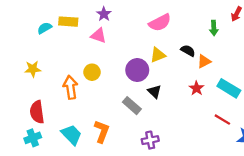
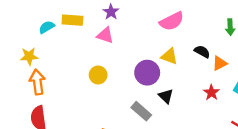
yellow triangle: (158, 55) -> (169, 56), turned 42
yellow star: (33, 69) -> (29, 56), moved
orange arrow: (70, 87) -> (37, 82), moved

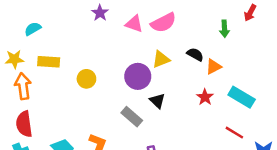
yellow rectangle: (72, 20) -> (49, 62), moved
pink triangle: (105, 35) -> (134, 24), moved
yellow triangle: (169, 56) -> (161, 59), turned -42

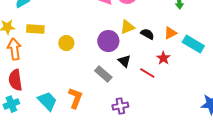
black semicircle: (195, 54) -> (147, 34), moved
cyan rectangle: (242, 97) -> (193, 44), moved
red line: (234, 133) -> (147, 73), moved

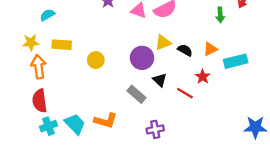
cyan rectangle: (193, 44) -> (236, 61), turned -45
orange L-shape: (75, 98) -> (106, 121), turned 85
cyan cross: (11, 104) -> (48, 126), moved

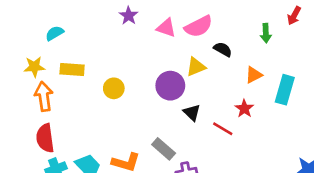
black semicircle: (185, 50) -> (223, 49), moved
cyan rectangle: (236, 61) -> (285, 90), turned -60
gray rectangle: (137, 94) -> (164, 149), moved

